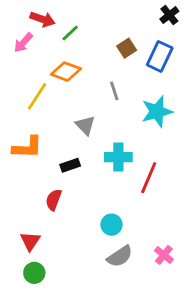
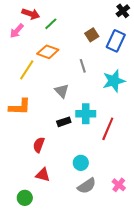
black rectangle: (70, 165) -> (64, 122), moved
red triangle: (30, 241) -> (43, 175), moved, turned -49

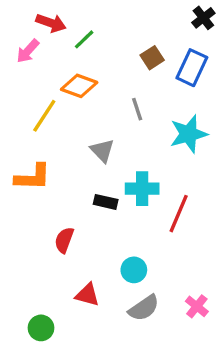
black rectangle: (64, 122) -> (106, 202), turned 32
red triangle: (43, 175) -> (87, 295), moved

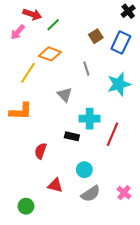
black rectangle: (106, 202) -> (72, 136), moved

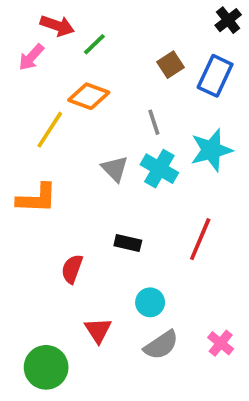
cyan cross: (90, 119) -> (159, 169), moved, turned 30
red triangle: (55, 185) -> (98, 330), turned 42
green circle: (26, 206) -> (46, 367), size x1.5

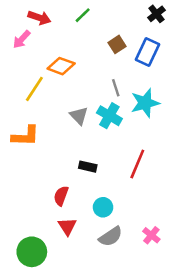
green line: (94, 44) -> (83, 15), moved
gray line: (154, 122) -> (116, 88), moved
red semicircle: (72, 269) -> (61, 196), moved

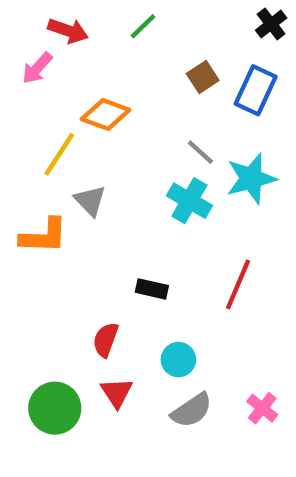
gray line: (116, 88) -> (200, 152), turned -30
gray triangle: (79, 116) -> (90, 201), moved
green circle: (32, 252) -> (55, 408), moved

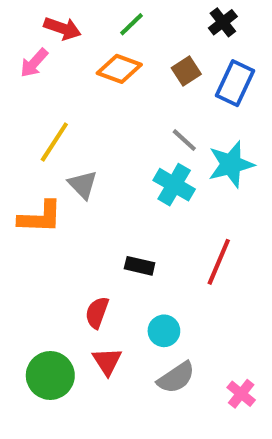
black cross: (271, 24) -> (223, 22), moved
orange diamond: (106, 115) -> (119, 69), moved
pink cross: (262, 408) -> (241, 394), moved

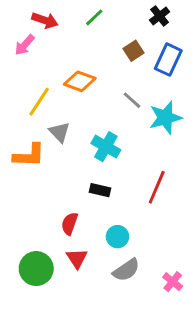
orange diamond: (119, 69) -> (80, 81), moved
cyan cross: (174, 185) -> (106, 147), moved

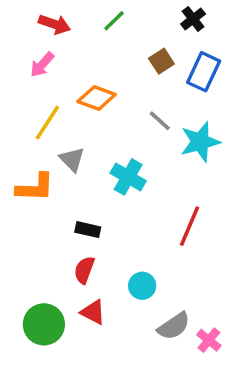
pink arrow: (25, 45) -> (42, 65), moved
black rectangle: (100, 190) -> (88, 230), moved
red triangle: (77, 258) -> (93, 312), turned -30
gray semicircle: (126, 270) -> (174, 326), moved

